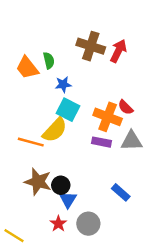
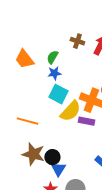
brown cross: (91, 46) -> (77, 41), size x0.6
green semicircle: (49, 60) -> (52, 57), moved, turned -136
yellow semicircle: (55, 130) -> (70, 111), moved

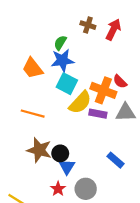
orange trapezoid: (24, 59) -> (33, 68), moved
blue star: (54, 73) -> (62, 60), size x1.5

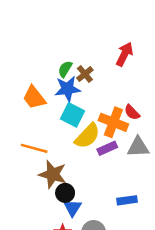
brown cross: (88, 25) -> (85, 74), moved, turned 32
purple rectangle: (98, 114) -> (107, 148), turned -35
brown star: (39, 150) -> (53, 174), moved
blue rectangle: (116, 160) -> (127, 200), turned -49

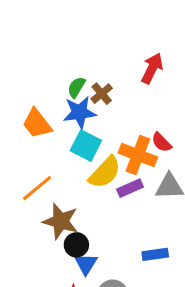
orange line: (34, 148) -> (37, 188), turned -55

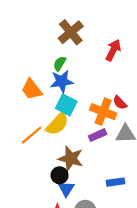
brown cross: (102, 94) -> (71, 32), moved, size x1.6
yellow semicircle: (105, 172) -> (57, 124), moved
brown star: (61, 221) -> (71, 159), moved

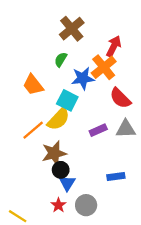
blue star: (62, 81) -> (83, 78), moved
red semicircle: (120, 103) -> (120, 98), size x1.5
orange cross: (103, 112) -> (104, 67), moved, turned 30
brown star: (71, 159) -> (54, 153), moved, turned -30

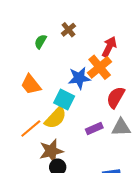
brown cross: (72, 29) -> (68, 30), size x0.6
green semicircle: (61, 60) -> (40, 41), moved
red semicircle: (120, 98) -> (116, 97), turned 75

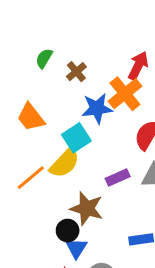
brown cross: (68, 30) -> (76, 72), moved
cyan square: (64, 99) -> (76, 138), turned 30
brown star: (51, 151) -> (87, 208), moved, turned 30

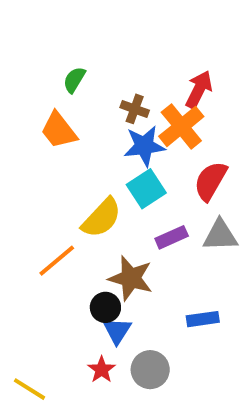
brown cross: (76, 72) -> (135, 109), moved, turned -30
orange trapezoid: (31, 117) -> (59, 130), moved
cyan square: (76, 138) -> (146, 189), moved
orange line: (31, 178) -> (57, 261), moved

